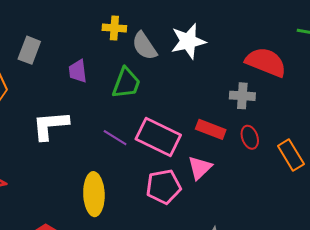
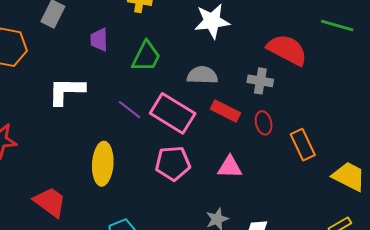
gray semicircle: (144, 46) -> (202, 75), moved, turned 120
pink triangle: (200, 168) -> (230, 167), moved, turned 40

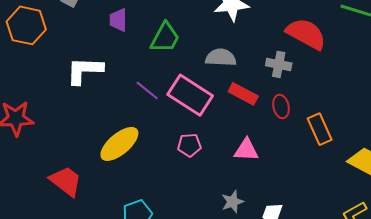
pink pentagon: (173, 163) -> (189, 145), size x0.7
yellow ellipse: (103, 164) -> (119, 144), turned 45

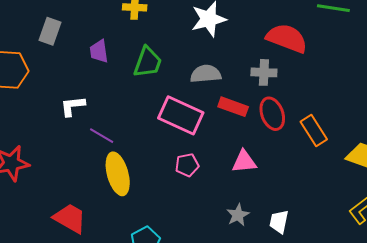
white L-shape: (85, 70) -> (73, 106), size x0.7
purple line: (147, 90) -> (102, 136), moved
red ellipse: (281, 106) -> (272, 114), size x1.4
yellow ellipse: (119, 144) -> (118, 174), turned -57

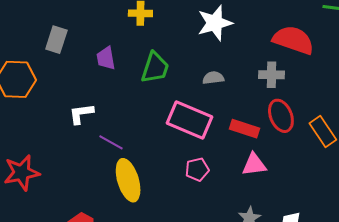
gray semicircle: (206, 74) -> (213, 78), size x0.7
red rectangle: (233, 107) -> (244, 129), moved

